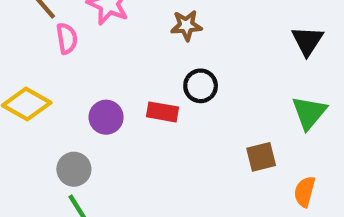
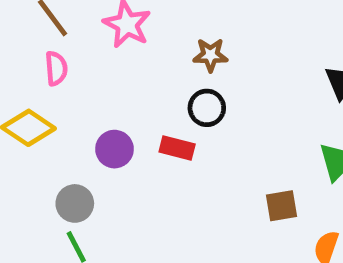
pink semicircle: (67, 38) -> (56, 68), moved
black circle: (201, 86) -> (207, 108), moved

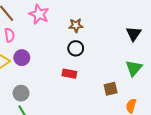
red rectangle: (177, 148) -> (69, 74), moved
purple circle: (114, 149) -> (22, 58), moved

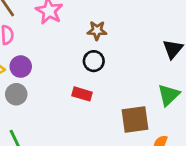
brown square: (111, 89) -> (135, 119), size x1.5
gray circle: (21, 93) -> (16, 94), moved

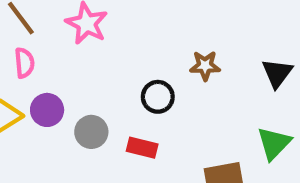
brown star: (97, 30) -> (205, 66), moved
gray circle: (16, 94) -> (91, 132), moved

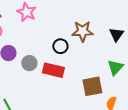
brown star: (205, 66) -> (83, 31), size x1.5
red rectangle: (142, 148) -> (53, 70), size x1.5

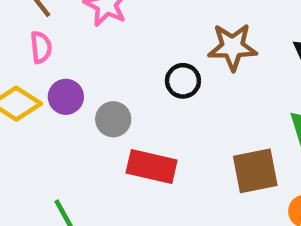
red rectangle: (53, 70) -> (152, 167), moved

